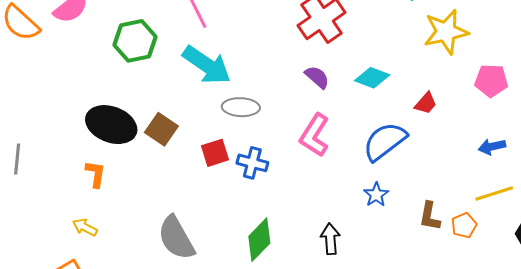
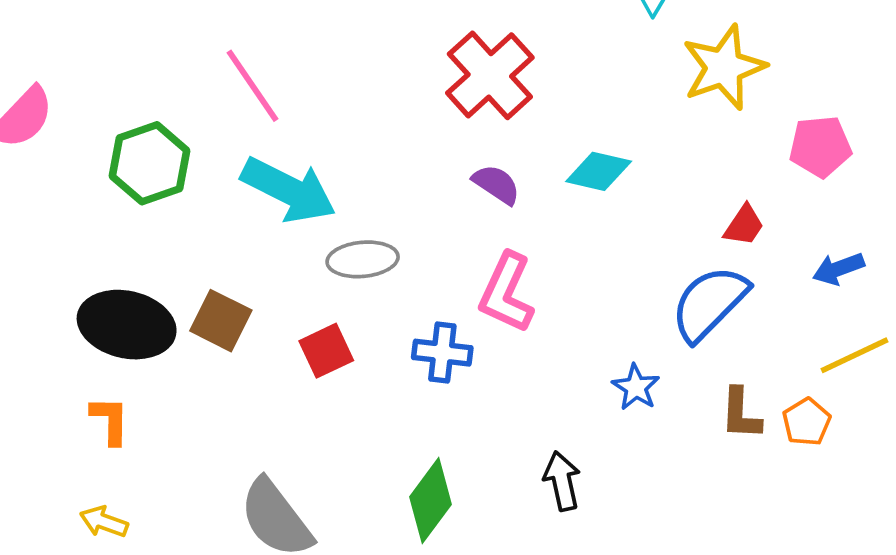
red trapezoid: (426, 103) -> (744, 225), moved
blue semicircle: (385, 141) -> (709, 303), moved
blue cross: (252, 163) -> (442, 353), moved

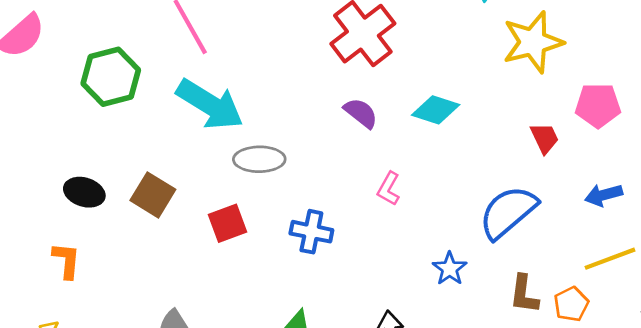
red trapezoid: (744, 225) -> (545, 138), moved, turned -64
pink L-shape: (507, 293) -> (389, 189), moved, size x0.6
black ellipse: (127, 325) -> (84, 192), size x0.6

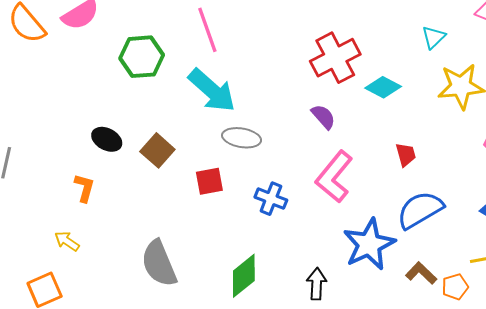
cyan diamond: (436, 110) -> (383, 87), moved
red trapezoid: (545, 138) -> (406, 155), moved
pink L-shape: (389, 189) -> (334, 177), size x2.0
blue star: (450, 269) -> (369, 244), size x2.0
brown L-shape: (524, 294) -> (421, 273), turned 116

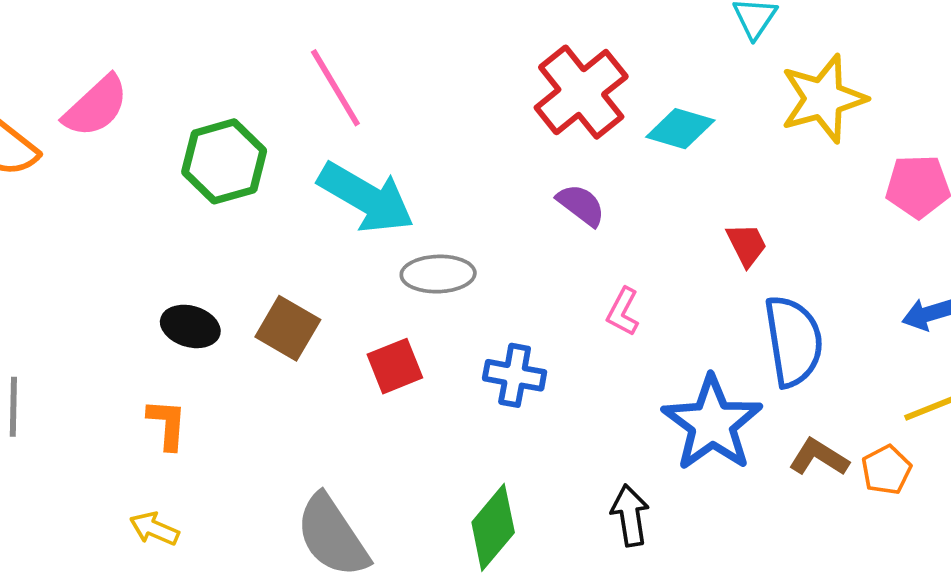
pink L-shape: (334, 177) -> (623, 312), size x0.5
blue semicircle: (420, 210) -> (793, 341), turned 123

